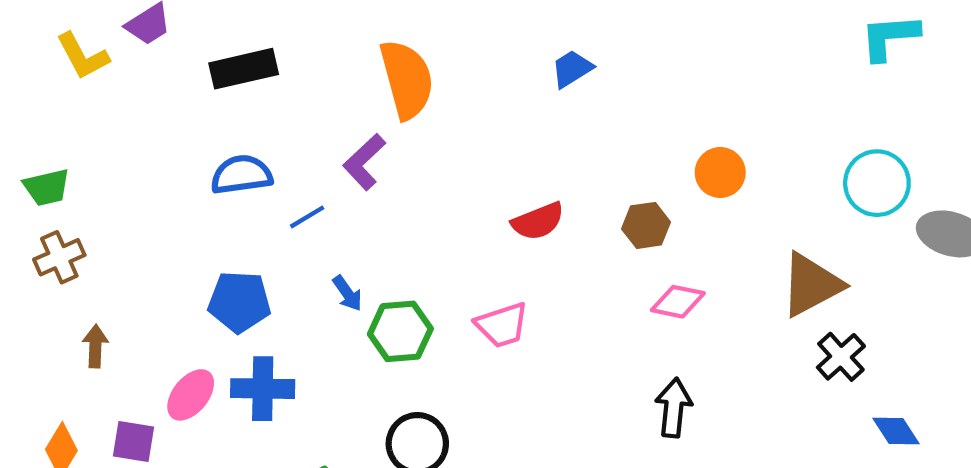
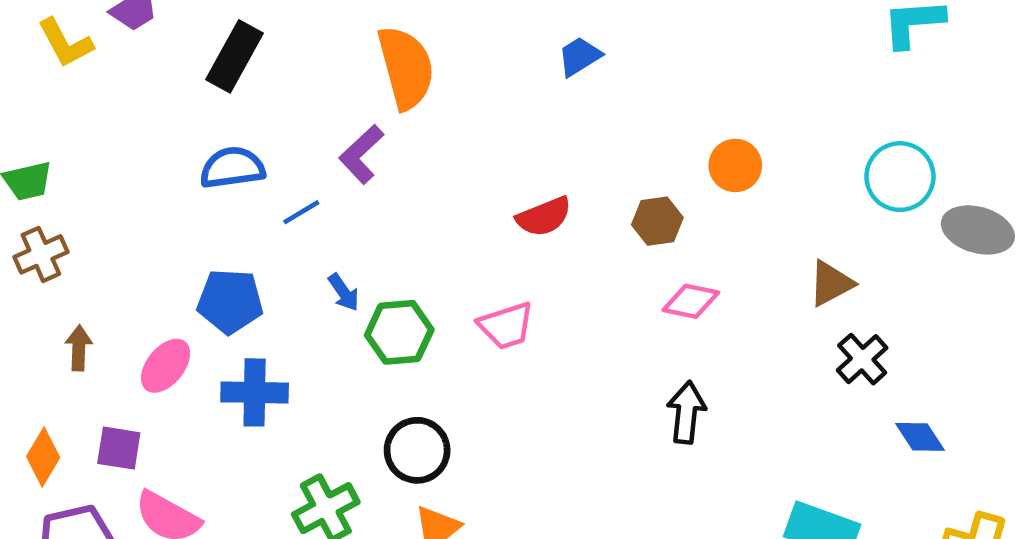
black rectangle: (244, 69) -> (235, 56), turned -48
brown triangle: (811, 285) -> (831, 283), size x0.7
pink ellipse: (191, 395) -> (166, 366), moved

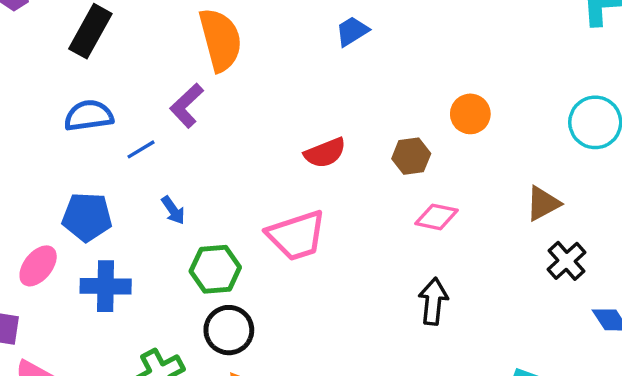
pink trapezoid: (506, 326) -> (296, 236), size x1.4
green hexagon: (399, 332) -> (215, 269), moved

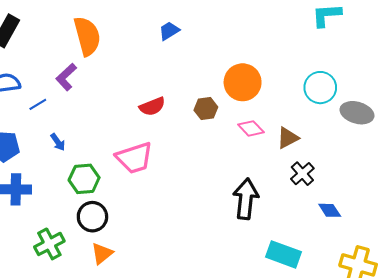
orange circle: (470, 114) -> (243, 82), size x1.5
pink diamond: (437, 217) -> (251, 128), moved, turned 35
black arrow: (433, 301) -> (246, 199), moved, size x1.4

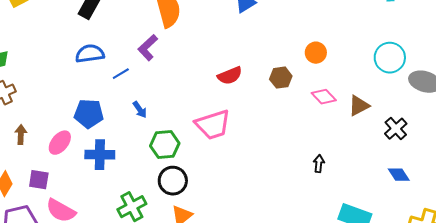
orange circle: (243, 82) -> (316, 53), size x0.6
black cross: (302, 174) -> (396, 129), moved
black arrow: (246, 199) -> (319, 164), size x0.5

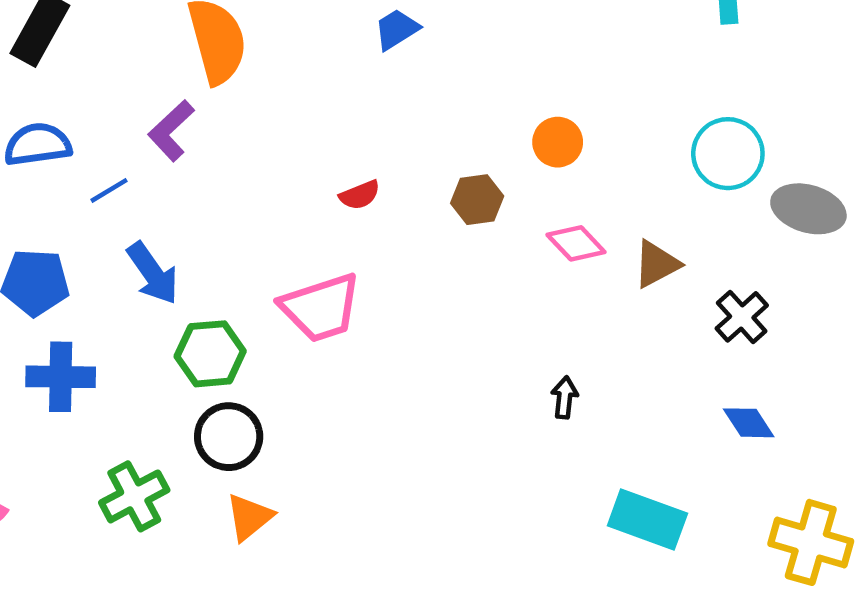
red semicircle: (230, 76) -> (360, 195), size x0.7
blue arrow: (140, 110) -> (153, 273), size x1.6

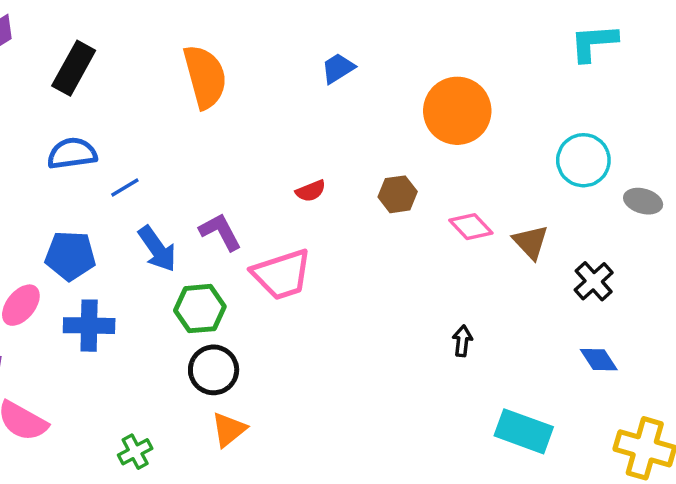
purple L-shape: (171, 131) -> (220, 232), moved, turned 105
orange circle: (558, 142) -> (457, 111), moved, size x1.8
gray ellipse: (808, 209) -> (643, 201), size x0.7
brown triangle: (657, 264) -> (531, 242), turned -45
green cross: (134, 496) -> (135, 452), moved, size x0.7

